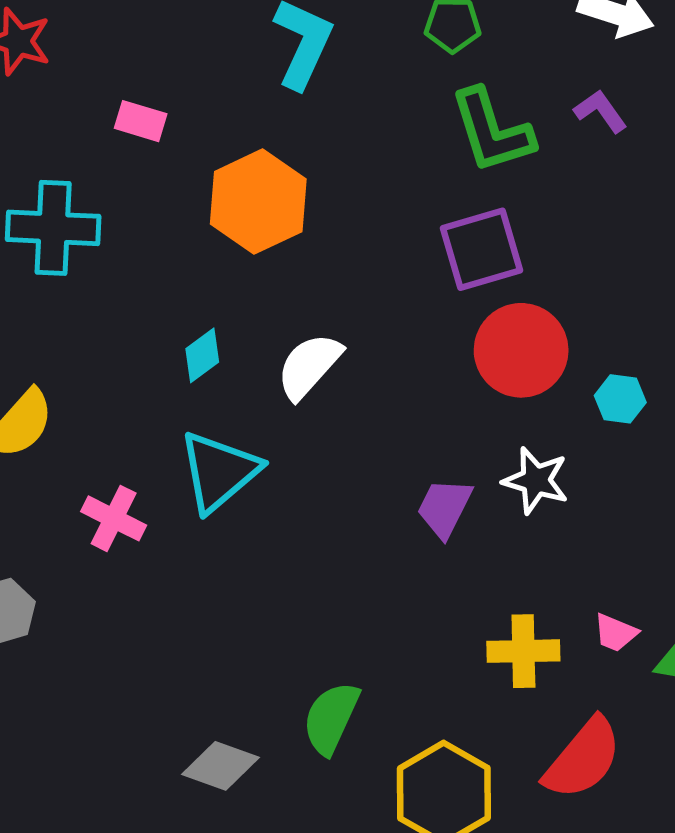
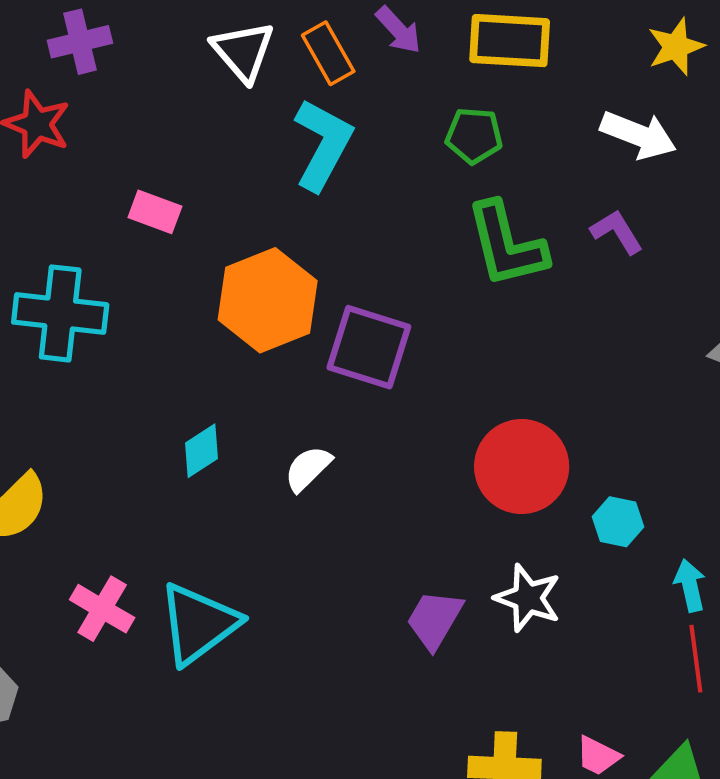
purple square: (482, 249) -> (369, 347), moved, turned 30
white semicircle: (309, 366) -> (308, 469), size x0.7
cyan triangle: (219, 471) -> (198, 624), moved

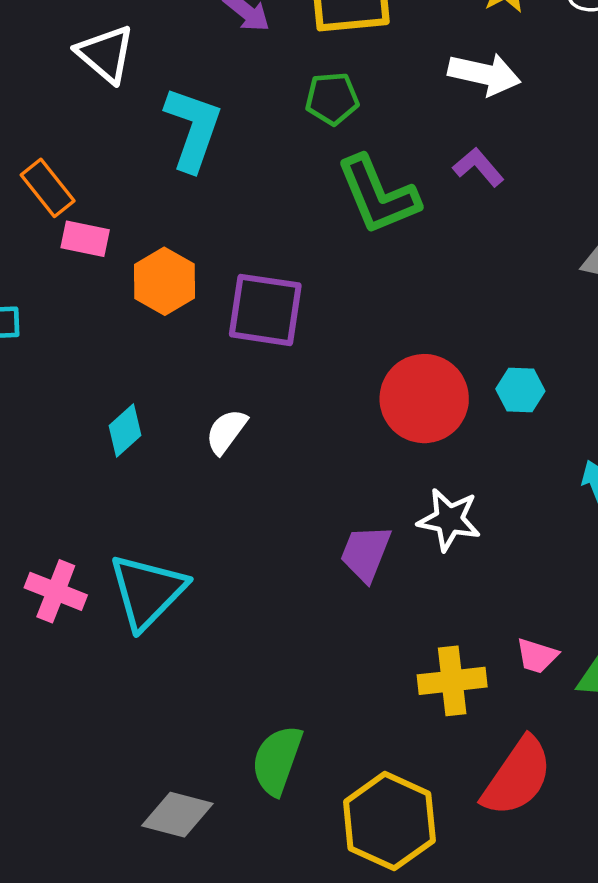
orange rectangle: (328, 53) -> (48, 188), moved
pink rectangle: (155, 212) -> (85, 239), moved
orange hexagon: (268, 300) -> (165, 281), size x0.7
cyan hexagon: (618, 522) -> (520, 390), moved

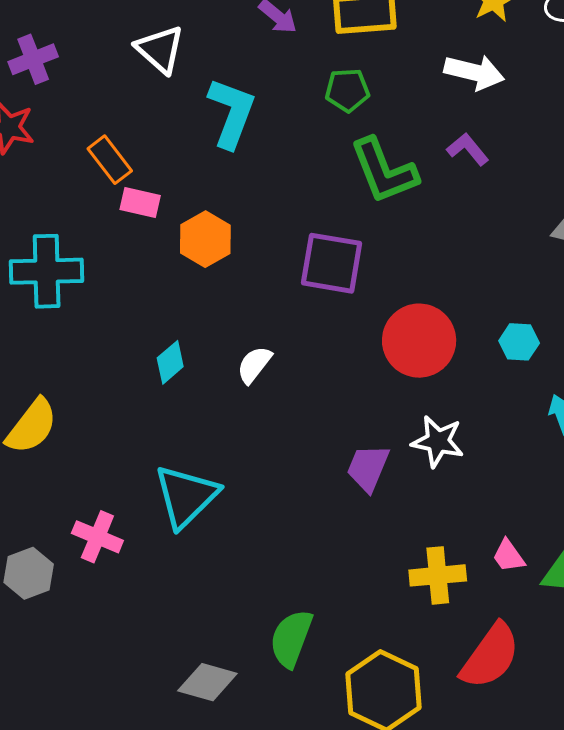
purple square: (265, 310) -> (332, 263), moved
cyan hexagon: (520, 390) -> (519, 342), moved
pink cross: (56, 591) -> (97, 537), moved
pink trapezoid: (537, 656) -> (509, 556), turned 36

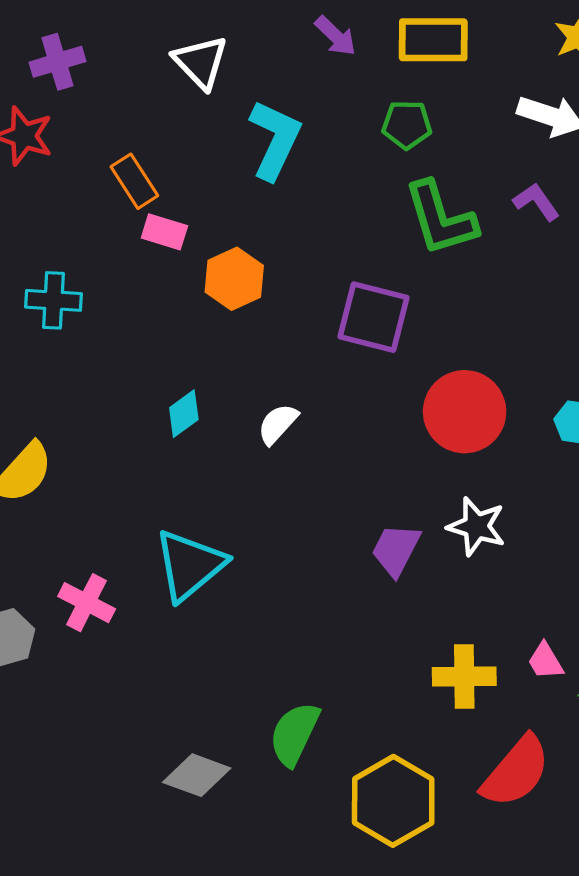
cyan cross: (47, 271) -> (54, 300), size x0.7

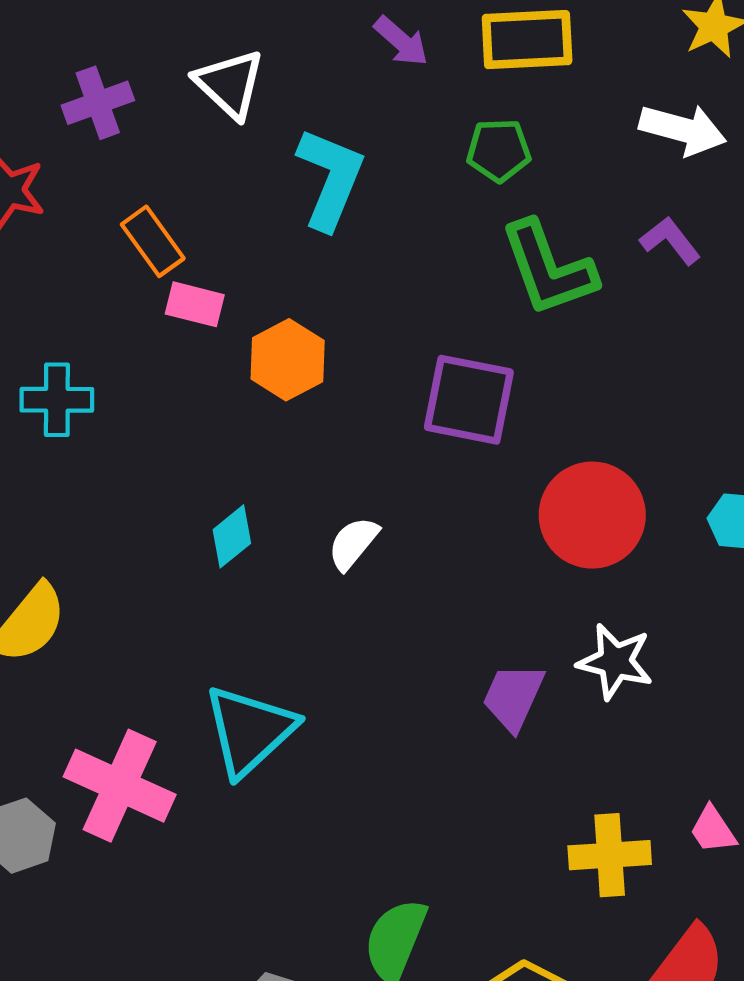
purple cross: (58, 62) -> (98, 103), moved
pink cross: (87, 603) -> (120, 786), size x1.5

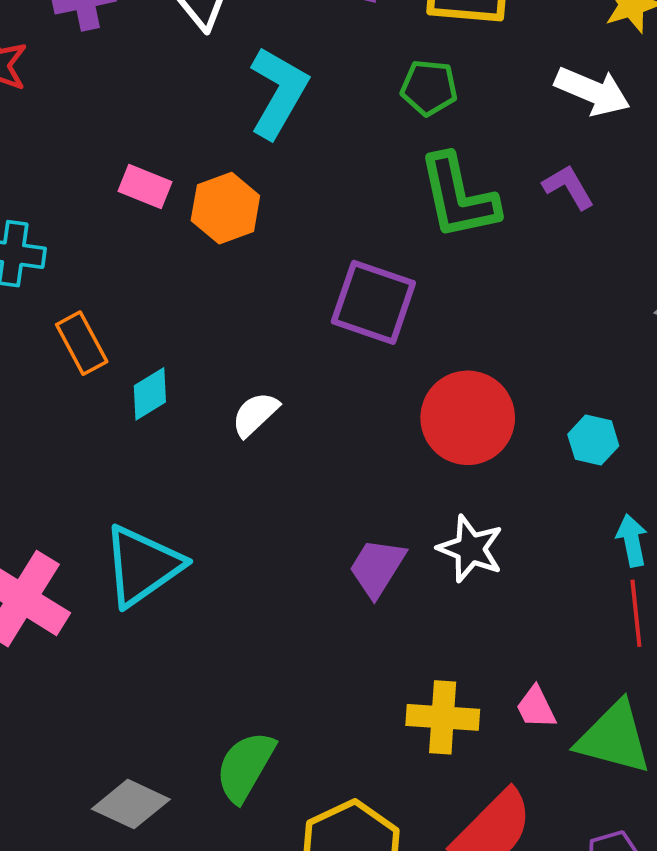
orange rectangle: (153, 241) -> (82, 343), moved
orange hexagon: (288, 360) -> (225, 208), moved

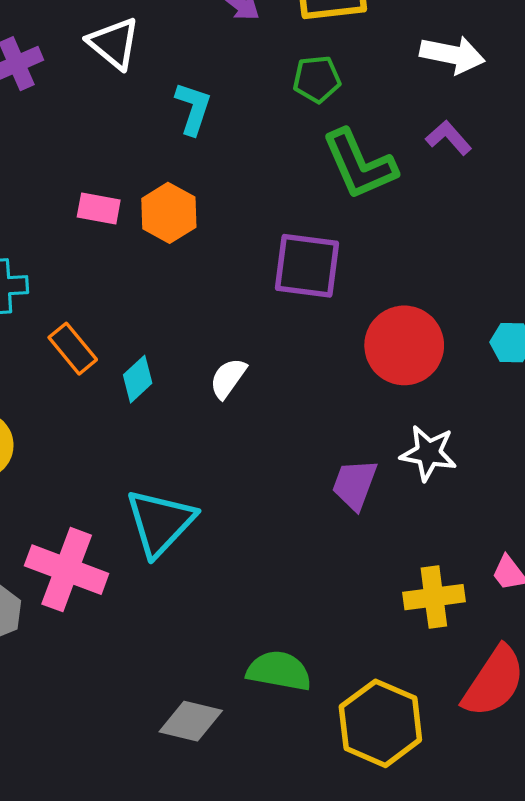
cyan L-shape: (278, 92) -> (193, 108), size x0.7
green semicircle: (245, 766) -> (279, 671), turned 82

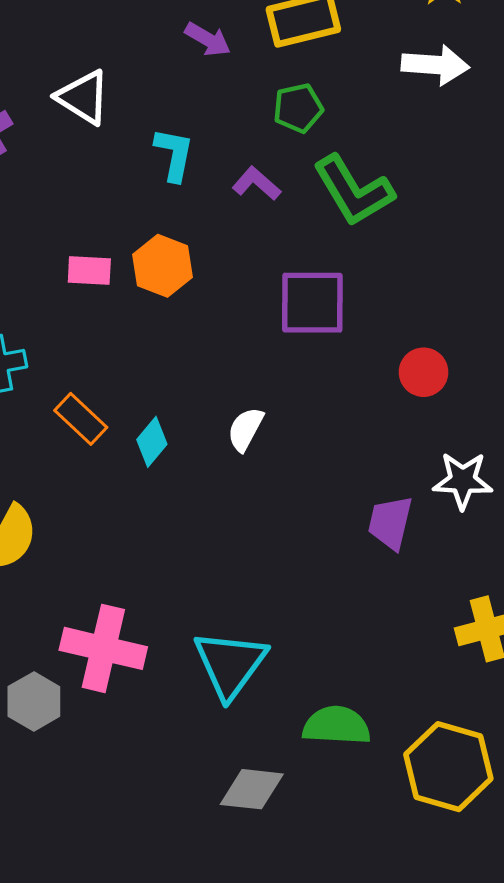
purple L-shape: (449, 138) -> (257, 183), moved
red circle: (404, 345) -> (424, 372), size x0.6
cyan triangle: (160, 522) -> (230, 664), moved

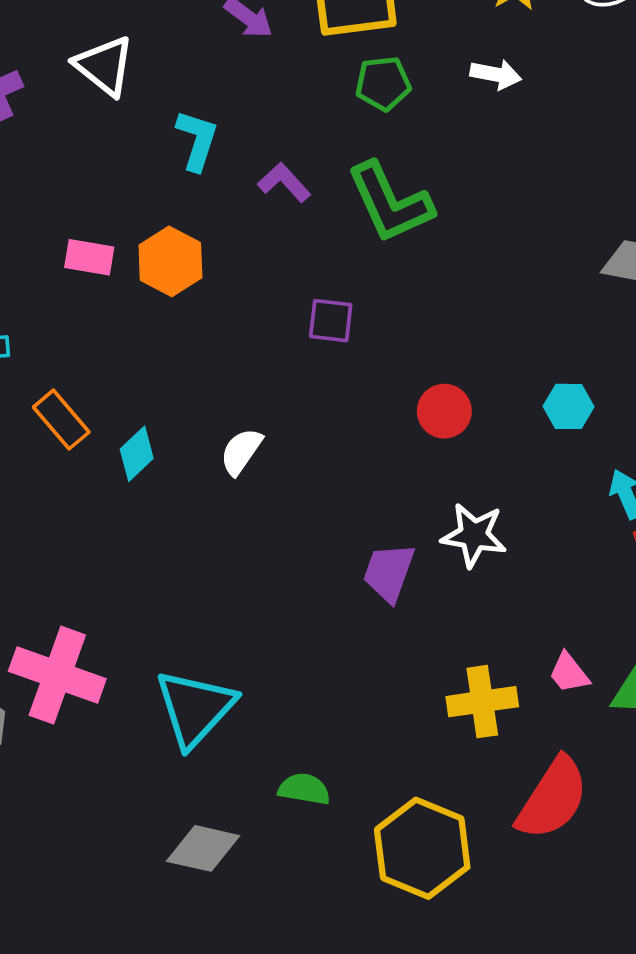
white arrow: (435, 65) -> (496, 74), size x0.7
green pentagon: (298, 108) -> (383, 83), moved
purple square: (312, 303) -> (331, 321), size x0.6
green semicircle: (336, 726) -> (304, 789), size x0.7

